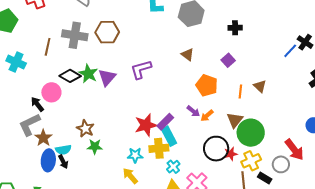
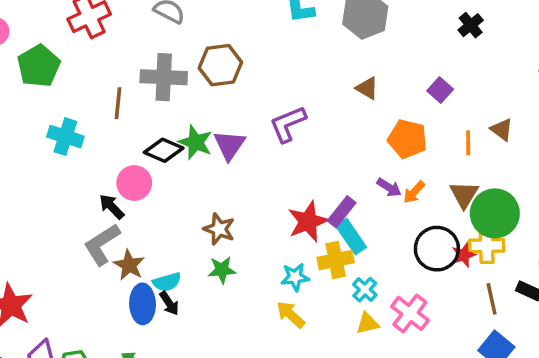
black cross: (235, 28) -> (471, 25), moved, turned -32
brown star: (85, 129) -> (219, 229), moved
yellow cross: (251, 161) -> (487, 246), moved, turned 30

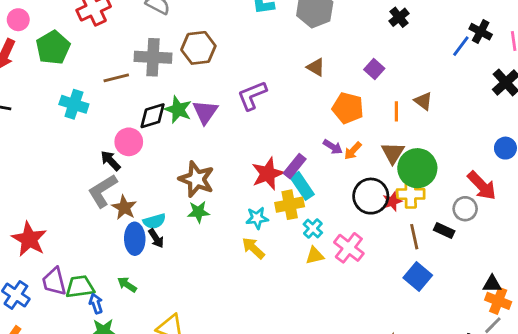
brown line: (118, 103) -> (116, 78), turned 70
black diamond: (164, 150) -> (153, 116), turned -40
brown star: (219, 229) -> (196, 179), size x1.4

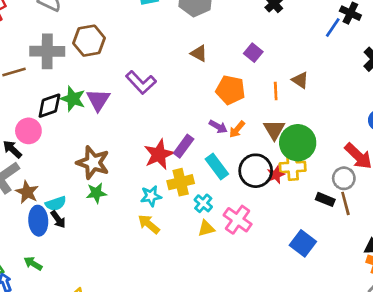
purple L-shape: (252, 95) -> (141, 82), turned -108
cyan rectangle: (302, 186) -> (217, 167), moved
brown line: (414, 237) -> (345, 203), moved

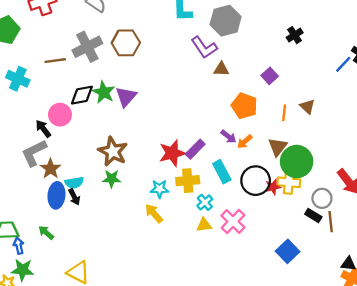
gray cross: (47, 51) -> (87, 47), turned -36
brown triangle: (199, 53) -> (221, 69), turned -35
purple L-shape: (141, 82) -> (204, 47), moved
gray circle: (344, 178) -> (322, 198), moved

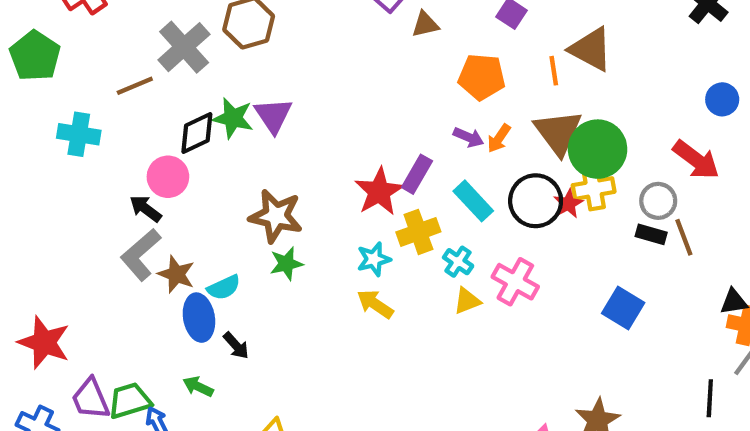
brown triangle: (307, 106) -> (591, 49), size x1.6
brown triangle: (278, 147) -> (558, 132), size x1.4
black arrow: (74, 197) -> (236, 346), moved

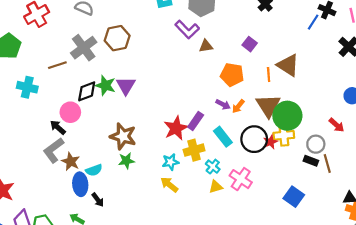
red arrow: (696, 160) -> (337, 125), size x0.7

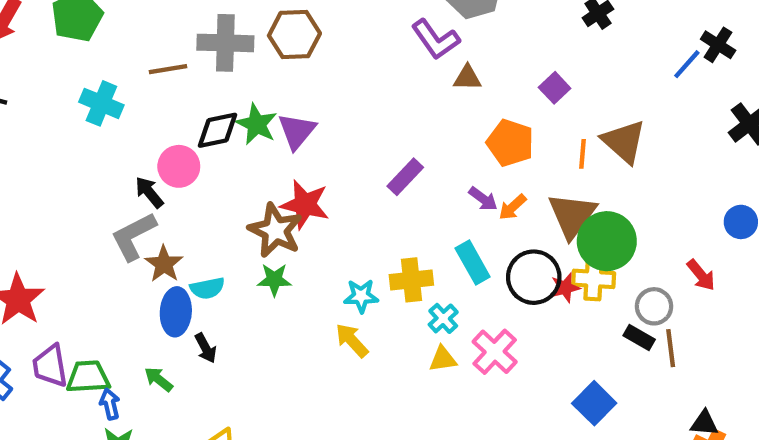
gray cross: (84, 48) -> (225, 43), turned 30
purple rectangle: (196, 121) -> (405, 177), moved
red star: (176, 128) -> (305, 204), moved, turned 30

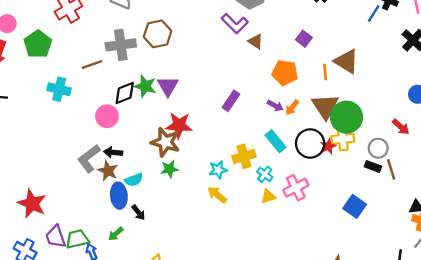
brown triangle: (467, 78) -> (256, 41), turned 42
black arrow: (149, 192) -> (113, 152), moved, turned -36
pink cross: (495, 352) -> (296, 188), turned 30
green arrow: (159, 379) -> (116, 234), turned -70

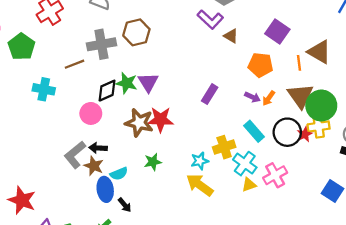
purple square: (304, 39) -> (277, 32), size x1.5
brown star: (165, 142) -> (139, 123), moved
cyan cross: (265, 174) -> (245, 164), size x1.5
yellow arrow: (217, 195) -> (200, 185), size x1.4

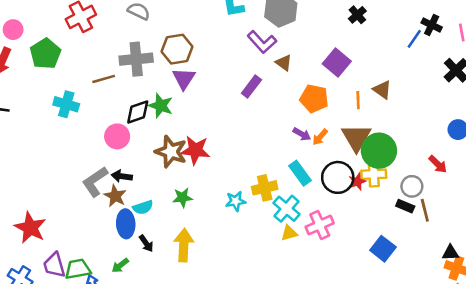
brown triangle: (319, 52) -> (382, 90), size x0.7
purple triangle: (148, 82) -> (184, 79), moved
purple rectangle: (210, 94) -> (251, 86), moved
yellow arrow: (200, 185) -> (184, 245), moved, turned 52

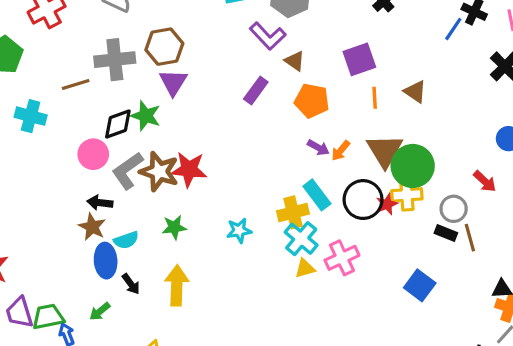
purple square: (337, 62) -> (359, 59), turned 32
orange pentagon: (314, 99) -> (312, 101), moved
orange line: (358, 100) -> (375, 98), moved
gray L-shape: (95, 182) -> (128, 171), moved
yellow cross: (265, 188) -> (293, 212), moved

